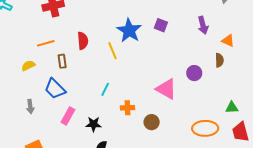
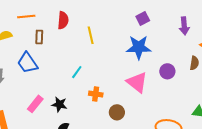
purple square: (161, 25) -> (143, 19), turned 32
blue star: (129, 30) -> (139, 47), moved, turned 30
pink rectangle: (68, 116) -> (35, 104), moved

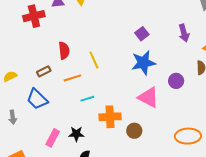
orange line: (26, 17) -> (72, 78), moved
brown rectangle: (39, 37) -> (44, 71), turned 72
cyan line: (77, 72) -> (87, 99), turned 48
orange cross: (96, 94) -> (110, 117), size x1.5

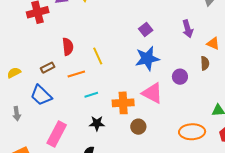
orange cross: (110, 117) -> (123, 103), moved
black star: (76, 134) -> (97, 123), moved
pink rectangle: (53, 138) -> (57, 134), size x1.4

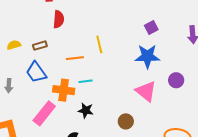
red semicircle: (68, 47) -> (59, 19), moved
brown rectangle: (48, 68) -> (40, 46), moved
orange cross: (123, 103) -> (64, 90), moved

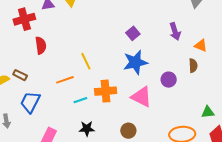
brown rectangle: (40, 46) -> (20, 75), moved, turned 56
blue trapezoid: (36, 72) -> (30, 102), turned 75
orange cross: (64, 90) -> (106, 91), moved

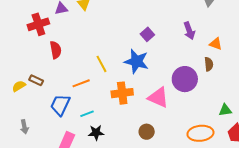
blue star: (135, 62) -> (136, 61), moved, turned 30
purple circle: (169, 80) -> (185, 79), size x1.6
cyan line: (80, 100) -> (87, 114), moved
blue trapezoid: (30, 102) -> (60, 105), moved
black star: (87, 129) -> (96, 133), moved

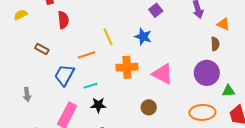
blue star: (136, 61) -> (143, 37), size x0.7
purple circle: (185, 79) -> (207, 73), moved
yellow semicircle: (19, 86) -> (21, 15), moved

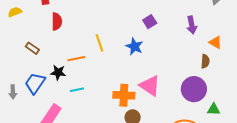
orange cross: (127, 67) -> (124, 95), moved
blue trapezoid: (64, 75) -> (35, 83), moved
black star: (98, 105) -> (58, 72), moved

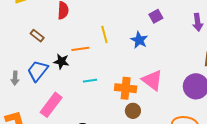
cyan line: (77, 90) -> (90, 81), moved

